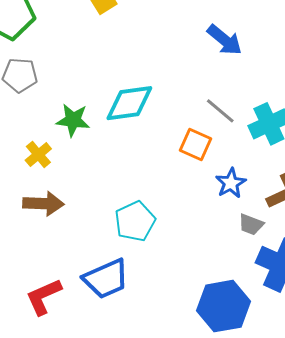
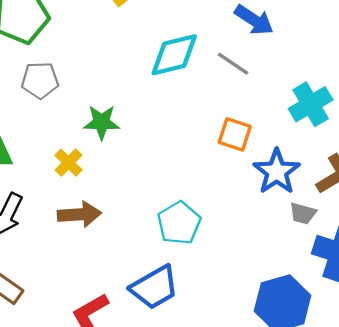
cyan diamond: (129, 103) -> (174, 55), moved
gray line: (220, 111) -> (233, 64), moved
blue star: (231, 183) -> (277, 172), size x1.4

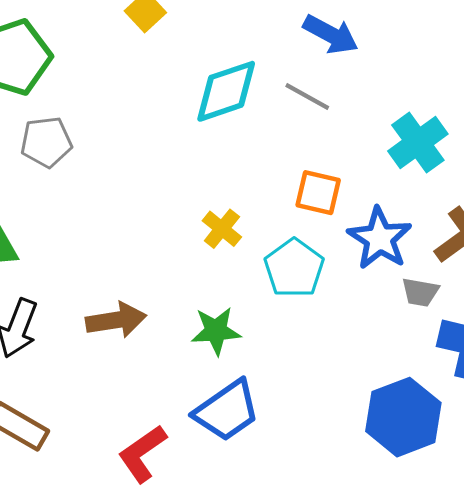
green star: (102, 122) -> (216, 331), moved
yellow cross: (69, 163) -> (222, 229), moved
cyan pentagon: (179, 223) -> (294, 268), moved

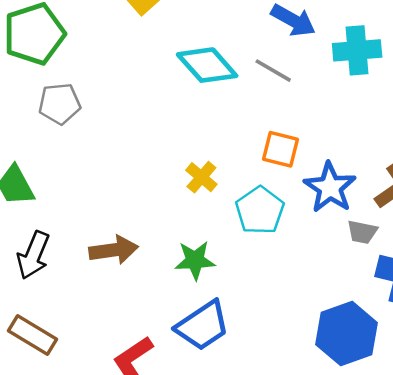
cyan diamond: (226, 91) -> (207, 65), turned 66
cyan cross: (418, 143) -> (357, 50), moved, turned 30

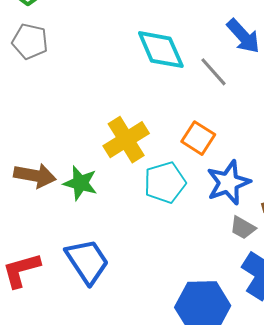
yellow cross: (201, 177) -> (126, 140), size x1.6
green star: (195, 260) -> (80, 183), moved
blue trapezoid: (203, 326) -> (87, 261), turned -108

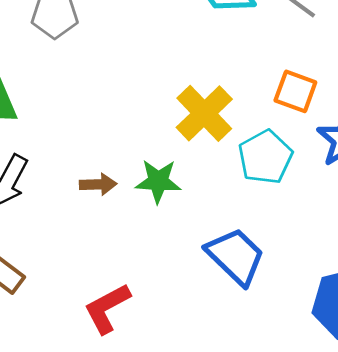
brown arrow: (35, 176) -> (98, 184), size x0.7
blue trapezoid: (87, 261) -> (236, 256), moved

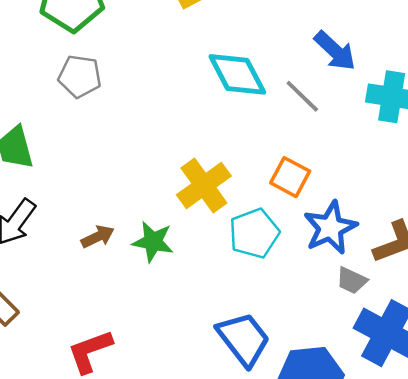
brown arrow: (98, 184) -> (98, 237), turned -32
blue trapezoid: (236, 256) -> (243, 339), moved

